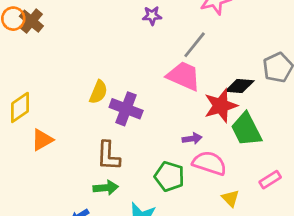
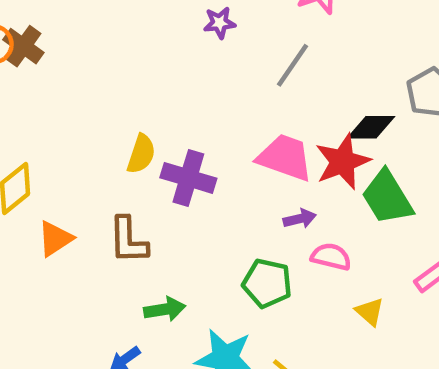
pink trapezoid: (184, 76) -> (285, 157), moved
brown L-shape: (108, 156) -> (128, 240), moved
pink semicircle: (209, 163) -> (331, 257), size x0.7

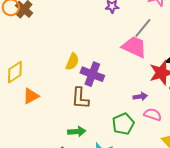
pink trapezoid: (285, 157) -> (134, 47), moved
brown L-shape: (128, 240) -> (80, 98), moved
green pentagon: (267, 283) -> (123, 124), turned 30

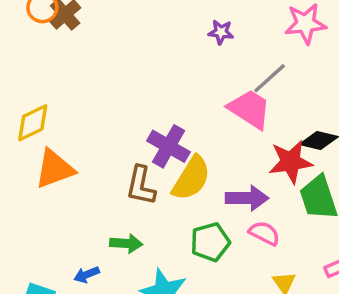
yellow semicircle: (72, 62) -> (191, 178), moved, size x1.5
orange triangle: (31, 96) -> (55, 169), size x1.4
purple arrow: (140, 96) -> (247, 198), size x1.6

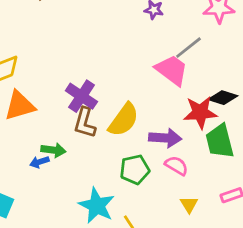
purple cross: (169, 146) -> (81, 96), moved
green arrow: (126, 243) -> (53, 150), moved
blue arrow: (87, 275) -> (39, 162), moved

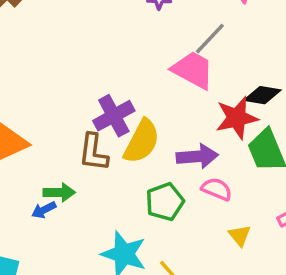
purple cross: (81, 96) -> (114, 116), moved, turned 36

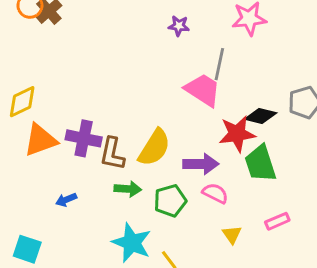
gray line: (210, 39) -> (219, 64), turned -36
purple cross: (114, 116) -> (84, 138), moved, turned 36
green arrow: (59, 192) -> (128, 189), moved

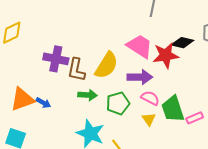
pink trapezoid: (203, 90) -> (140, 46), moved
orange triangle: (40, 140) -> (22, 99), moved
green trapezoid: (260, 164) -> (173, 109), moved
blue arrow: (66, 200) -> (43, 103), turned -128
yellow triangle: (232, 235) -> (149, 119), moved

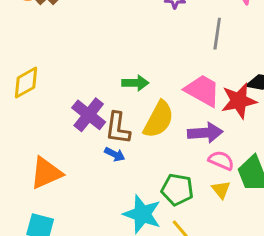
purple cross: (56, 59) -> (89, 115), turned 30
green arrow: (88, 95) -> (135, 83), moved
blue arrow: (43, 103) -> (115, 154), moved
green pentagon: (118, 103) -> (177, 189), moved, turned 30

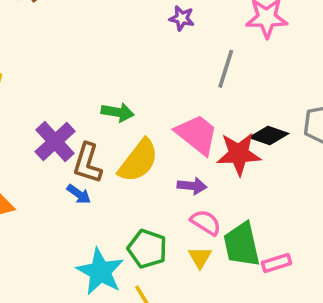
purple arrow: (205, 133) -> (192, 186), size x0.7

